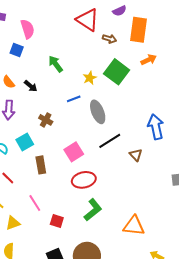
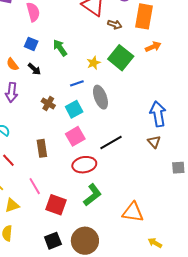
blue square: (17, 50) -> (31, 44), moved
black line: (110, 141) -> (111, 142), moved
cyan square: (25, 142) -> (74, 109), moved
brown triangle: (136, 155) -> (154, 142), moved
red square: (57, 221) -> (56, 205), size x1.5

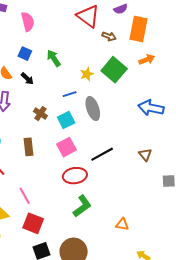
blue arrow: (158, 114) -> (151, 108), moved, turned -70
brown rectangle: (42, 148) -> (28, 147), moved
red square: (56, 205) -> (33, 223), moved
orange triangle: (133, 212) -> (122, 224), size x0.6

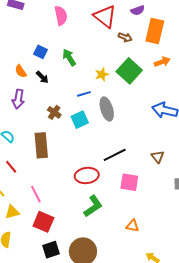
pink semicircle: (28, 22) -> (61, 16), moved
brown rectangle: (28, 147) -> (41, 145), size x1.4
pink square: (67, 147) -> (129, 182), moved, turned 36

